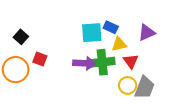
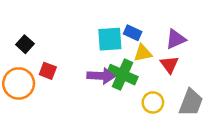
red triangle: (131, 61) -> (169, 64), moved
green cross: (102, 62) -> (122, 75), turned 30
gray trapezoid: (145, 88) -> (191, 102), moved

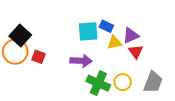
purple triangle: (176, 39) -> (131, 35), moved
black square: (25, 44) -> (20, 35), size x1.5
green cross: (122, 75) -> (98, 83), moved
orange circle: (19, 83) -> (15, 52), moved

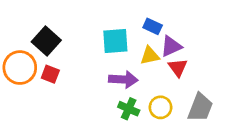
blue rectangle: (106, 26) -> (153, 26), moved
black square: (20, 35) -> (46, 41), moved
purple arrow: (81, 61) -> (123, 79), moved
green cross: (98, 83) -> (129, 109), size x0.7

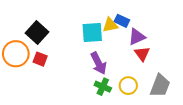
yellow triangle: (150, 56) -> (110, 25), moved
purple arrow: (123, 79) -> (99, 63), turned 60

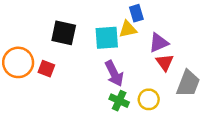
blue rectangle: (122, 21) -> (136, 13), moved, turned 48
black square: (37, 33) -> (64, 33), moved, turned -30
gray trapezoid: (160, 86) -> (188, 83), moved

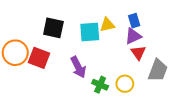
blue rectangle: (136, 13) -> (134, 21), moved
red square: (46, 69) -> (39, 58), size x1.5
purple arrow: (114, 74) -> (78, 67), moved

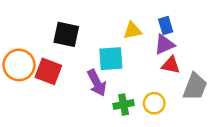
cyan square: (90, 32) -> (111, 59), moved
red triangle: (138, 53) -> (171, 65), turned -42
green cross: (100, 85) -> (124, 105), turned -35

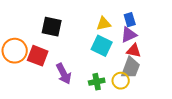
cyan square: (111, 59) -> (102, 46), moved, turned 30
purple arrow: (97, 83) -> (64, 74), moved
gray trapezoid: (195, 87) -> (131, 68), moved

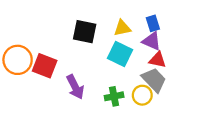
black square: (52, 27) -> (85, 32), moved
purple triangle: (129, 35) -> (152, 41), turned 48
gray trapezoid: (131, 68) -> (154, 80), turned -65

